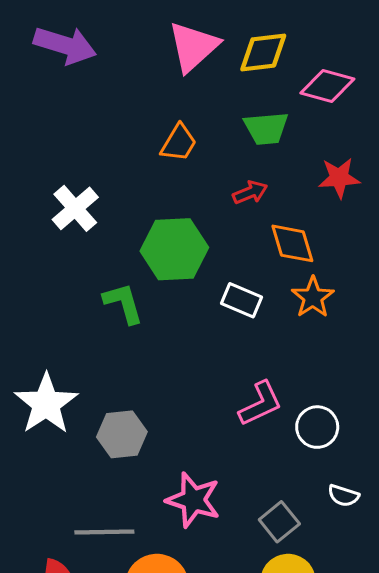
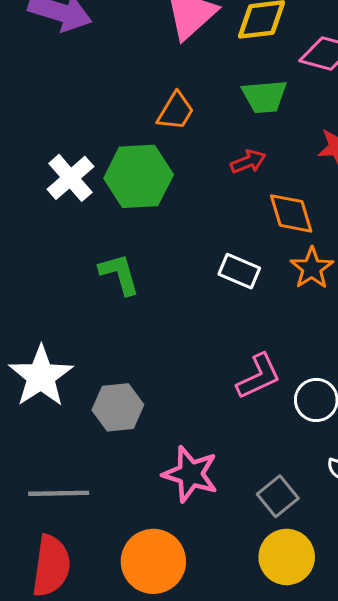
green hexagon: (174, 249) -> (139, 176), moved
gray line: (104, 532) -> (59, 493), moved

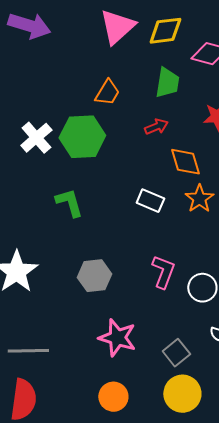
green trapezoid: (264, 96) -> (167, 83), turned -76
pink L-shape: (259, 376) -> (163, 272), turned -44
gray hexagon: (118, 407) -> (94, 276), moved
orange circle: (153, 561) -> (113, 397), moved, size x0.7

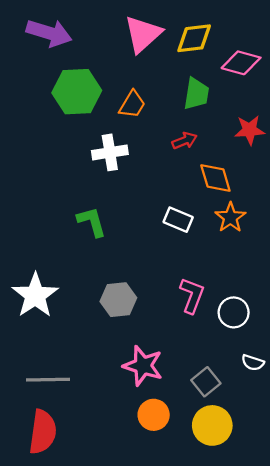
green hexagon: (82, 137) -> (77, 92), moved
white cross: (36, 138) -> (110, 152), moved, turned 32
orange circle: (113, 397) -> (154, 415), moved

